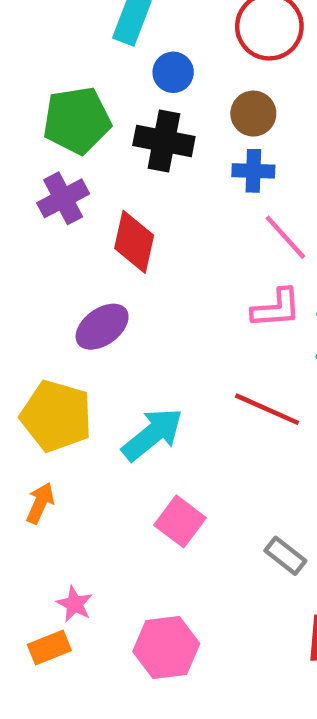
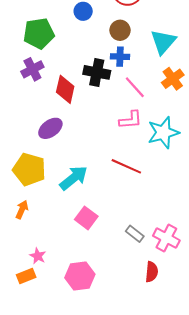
black cross: (164, 141) -> (97, 72), moved

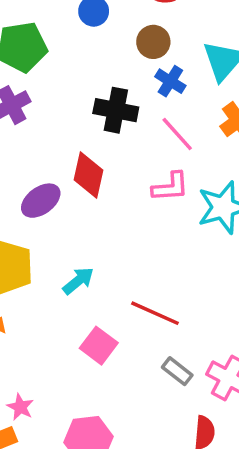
blue cross: (120, 57) -> (170, 81), moved, turned 30
red diamond: (65, 89) -> (89, 175), moved
red line: (126, 166) -> (155, 313), moved
cyan arrow: (74, 178) -> (78, 281), size x0.7

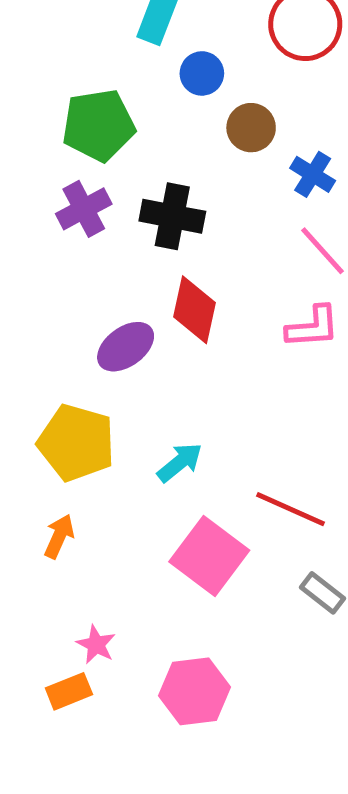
brown circle: (153, 42) -> (251, 128), moved
black cross: (116, 110) -> (172, 216), moved
pink square: (99, 346) -> (209, 556), size x1.4

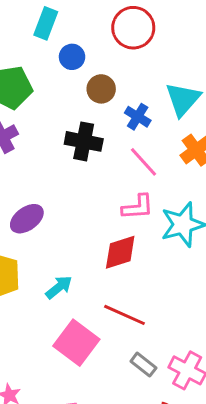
black cross: (172, 216) -> (84, 141), moved
red diamond: (194, 310) -> (120, 252), moved, turned 60

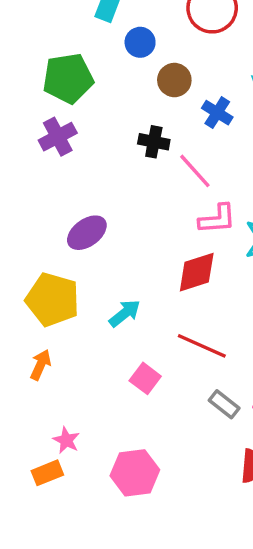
black cross: (84, 141) -> (154, 142), size x0.7
pink line: (143, 162) -> (195, 171), moved
pink square: (76, 343) -> (145, 378), size x0.6

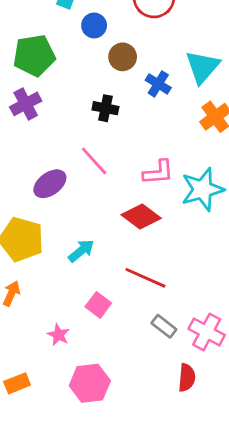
pink line: (195, 171) -> (94, 161), moved
red diamond: (197, 272) -> (141, 217), turned 54
pink star: (66, 440) -> (58, 335), moved

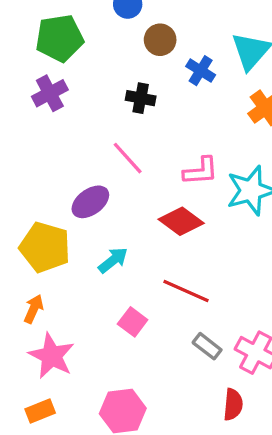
purple ellipse: (50, 184) -> (90, 202), moved
pink star: (58, 335) -> (51, 356), moved, size x1.8

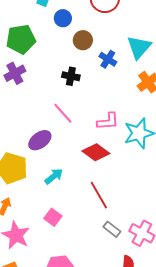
red line: (186, 291) -> (99, 195), turned 36
pink square: (133, 322) -> (53, 217), moved

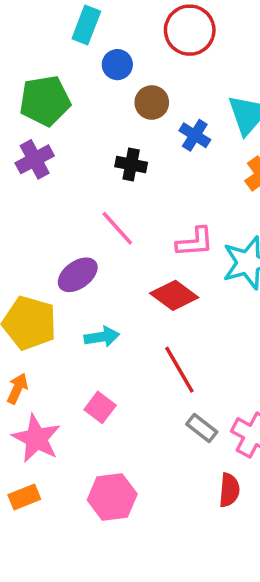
cyan arrow: (54, 176) -> (102, 337), turned 30

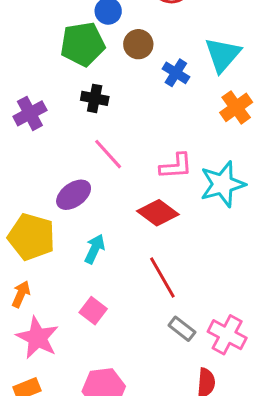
green pentagon: (45, 101) -> (83, 44), moved
purple cross: (35, 159) -> (30, 113), moved
black cross: (131, 165) -> (95, 98), moved
cyan arrow: (102, 337) -> (95, 249), turned -56

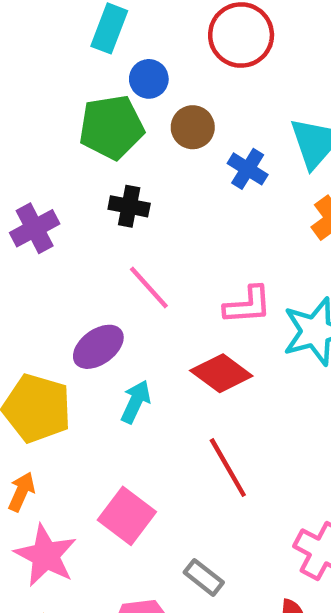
cyan arrow: (95, 249) -> (136, 402), moved
pink square: (93, 311) -> (127, 516), size x1.4
gray rectangle: (182, 329) -> (204, 577), moved

